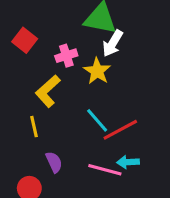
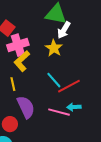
pink cross: (66, 56) -> (18, 45), moved, size x1.5
purple semicircle: (54, 162) -> (26, 107), size x1.6

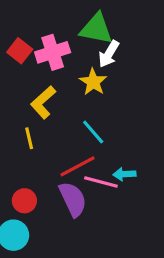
pink cross: (18, 45) -> (53, 52), moved
red line: (69, 86) -> (78, 166), moved
purple semicircle: (26, 107) -> (73, 199), moved

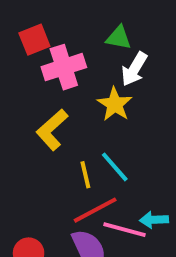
green triangle: (96, 29) -> (119, 38), size x0.6
red square: (20, 51) -> (34, 40), moved, turned 30
yellow line: (29, 138) -> (85, 175), moved

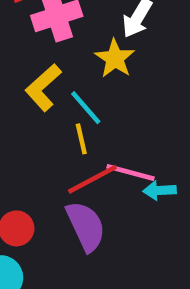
cyan line: (115, 167) -> (86, 108), moved
pink line: (125, 230) -> (131, 172), moved

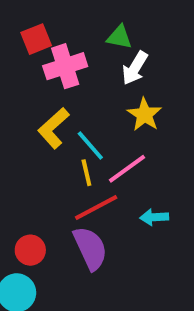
yellow star: (115, 58) -> (145, 115), moved
pink line: (131, 172) -> (127, 169), moved, turned -51

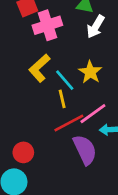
yellow star: (145, 115) -> (90, 72), moved
pink line: (127, 169) -> (93, 114), moved
purple semicircle: (90, 248) -> (85, 150), moved

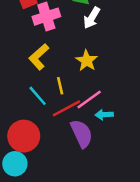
cyan line: (65, 80) -> (38, 96), moved
red circle: (23, 152) -> (24, 136), size x1.6

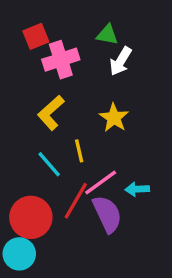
pink line: (89, 100) -> (101, 182), moved
red line: (66, 108) -> (76, 201), moved, turned -32

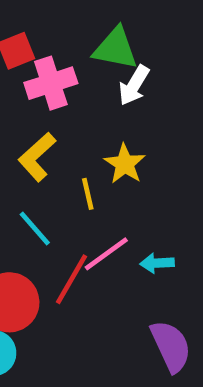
green triangle: (107, 35) -> (115, 48), size x1.5
yellow line: (79, 151) -> (88, 194), moved
purple semicircle: (107, 214) -> (171, 346), moved

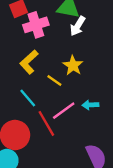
yellow line: (88, 194) -> (54, 81), turned -42
cyan arrow: (157, 263) -> (90, 105), moved
red line: (72, 279) -> (46, 123), turned -60

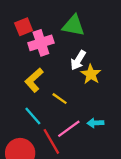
white arrow: (78, 26) -> (78, 60), moved
yellow star: (73, 65) -> (91, 74), moved

